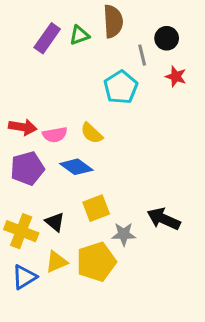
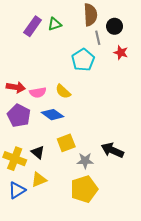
brown semicircle: (113, 21) -> (90, 15), moved
purple pentagon: (27, 168) -> (19, 116), turned -30
yellow pentagon: (96, 262) -> (84, 189), moved

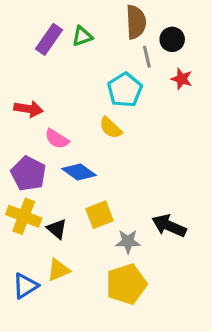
red arrow: (16, 87) -> (28, 109), moved
yellow semicircle: (63, 91) -> (111, 128), moved
pink semicircle: (38, 92) -> (57, 139), turned 42
yellow cross: (15, 159) -> (24, 216), moved

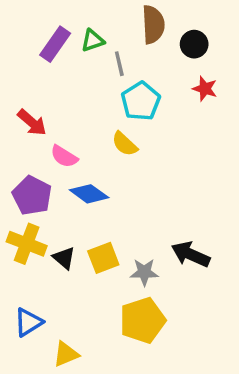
gray line: (147, 57) -> (119, 64), moved
red arrow: (28, 109) -> (32, 123), turned 32
yellow square: (100, 215) -> (103, 258), moved
yellow triangle: (58, 270) -> (66, 354), moved

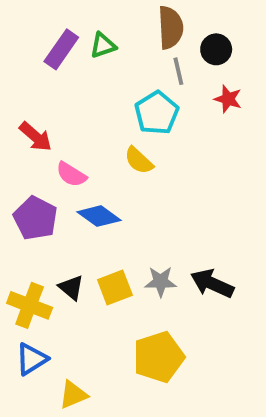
gray line: (119, 64) -> (178, 71), moved
yellow cross: (27, 244) -> (30, 305), moved
gray star: (144, 272) -> (161, 282), moved

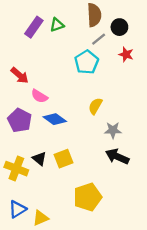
gray line: (178, 71) -> (99, 39), turned 64
yellow semicircle: (139, 161) -> (95, 106), moved, turned 77
gray star: (161, 282) -> (113, 130), moved
blue triangle: (32, 359) -> (17, 209), moved

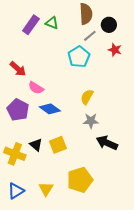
green triangle: (57, 25) -> (52, 23), turned 40
gray star: (113, 130) -> (91, 121), moved
yellow triangle: (40, 218) -> (46, 189), moved, turned -35

